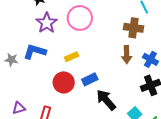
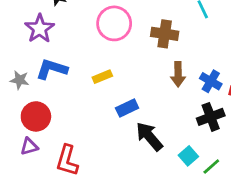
purple star: (47, 23) -> (40, 29), moved
brown cross: (134, 28) -> (165, 34), moved
red circle: (64, 82) -> (36, 116), moved

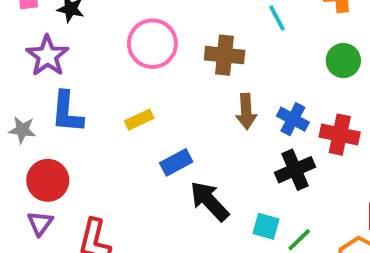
blue L-shape: (52, 69) -> (67, 112), turned -100
purple triangle: (29, 146) -> (40, 223), turned -36
cyan square: (188, 156) -> (266, 226), turned -30

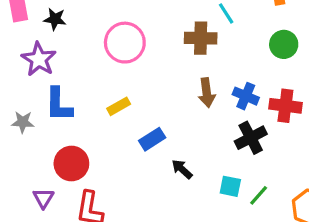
brown cross: (225, 55) -> (201, 38), moved
red circle: (48, 180) -> (71, 164), moved
black arrow: (209, 201) -> (182, 169), size x0.6

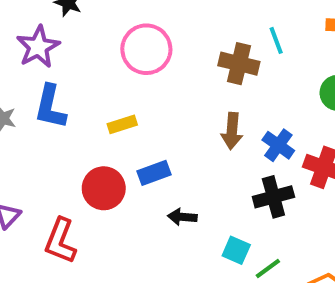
red circle: (71, 164) -> (104, 188), moved
black arrow: (182, 169) -> (182, 217), turned -50

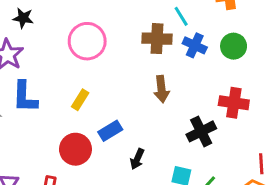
yellow rectangle: (122, 124) -> (80, 100), turned -30
blue cross: (278, 145) -> (195, 45), moved
black arrow: (182, 217) -> (137, 159), turned -60

